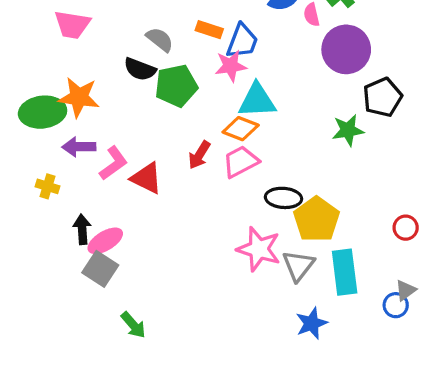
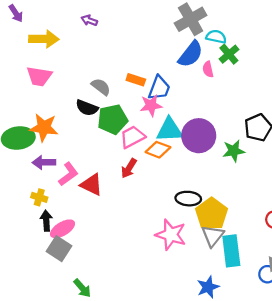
purple circle: (346, 49) -> (199, 136), moved
pink trapezoid: (241, 162) -> (132, 137), moved
yellow cross: (47, 186) -> (39, 197), moved
gray triangle: (298, 266) -> (213, 236), moved

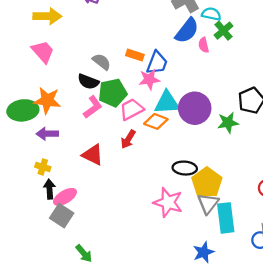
pink trapezoid: (39, 76) -> (43, 52), turned -140
pink L-shape: (68, 174) -> (93, 107), moved

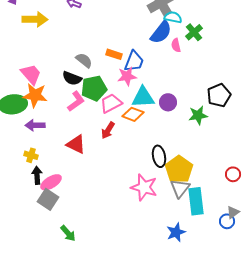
cyan semicircle: (211, 14) -> (173, 17), moved
pink trapezoid: (43, 52) -> (31, 74), moved
purple circle: (195, 108) -> (168, 102), size x0.6
black ellipse: (185, 168) -> (159, 156), turned 75

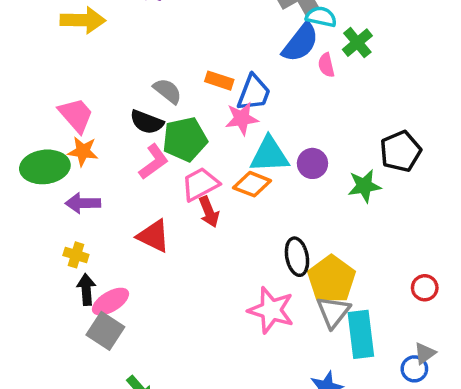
orange star: (35, 95) -> (83, 151), size x0.7
pink trapezoid: (111, 103) -> (200, 184), moved
red arrow: (108, 130) -> (209, 212), turned -54

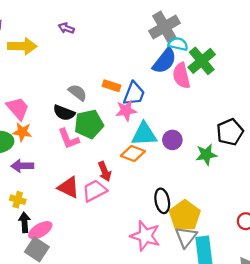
green cross: (357, 43) -> (202, 61), size x1.4
pink semicircle: (326, 65) -> (181, 76), size x1.6
pink L-shape: (154, 162) -> (69, 139), turned 105
pink trapezoid: (200, 184) -> (94, 191), moved

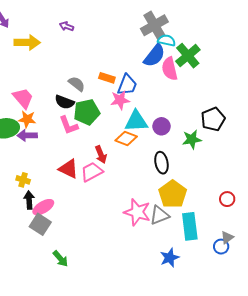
purple arrow: (22, 166) -> (27, 135), moved
black ellipse: (162, 201) -> (161, 163), moved
gray triangle: (186, 237) -> (159, 215), moved, turned 30

